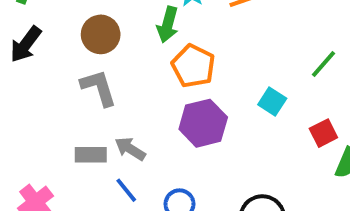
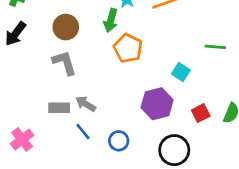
green line: (323, 64) -> (215, 47), turned 54
purple hexagon: (203, 123) -> (157, 104), moved
red square: (323, 133) -> (201, 113), moved

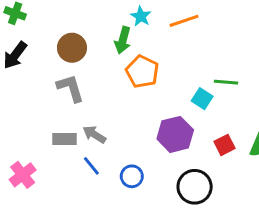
green line: (215, 47) -> (226, 82), moved

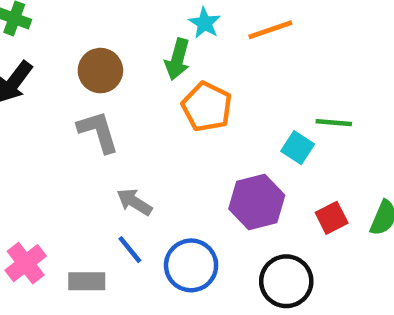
gray rectangle: (64, 139) -> (87, 281), moved
blue circle: (132, 176) -> (191, 265), size x1.5

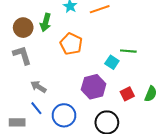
green arrow: (177, 59) -> (46, 22), moved

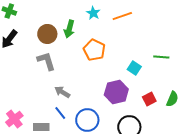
green line: (128, 51) -> (161, 57), moved

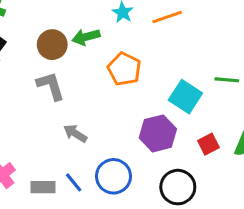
green arrow: (69, 29) -> (86, 37), turned 60
cyan square: (134, 68) -> (185, 97), size x1.5
blue line: (60, 113) -> (74, 182), moved

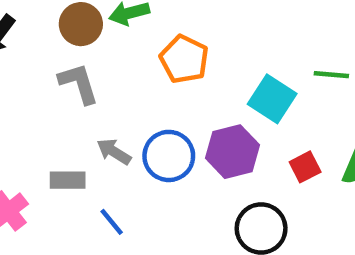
blue circle: (113, 176) -> (169, 156), moved
gray rectangle: (43, 187) -> (68, 180), moved

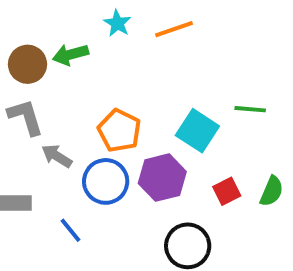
orange pentagon: (184, 59) -> (119, 131), moved
gray arrow: (114, 152) -> (57, 156), moved
blue line: (112, 222) -> (70, 230), moved

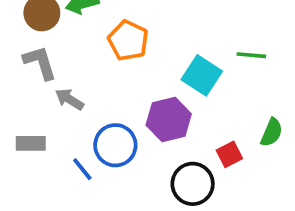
orange pentagon: (119, 131) -> (128, 40), moved
blue circle: (106, 181) -> (115, 145), moved
red square: (227, 191) -> (229, 154), moved

